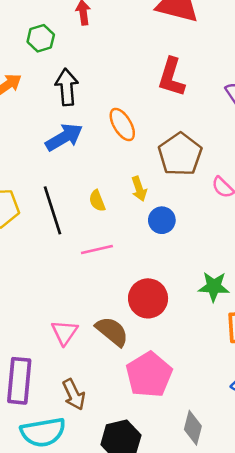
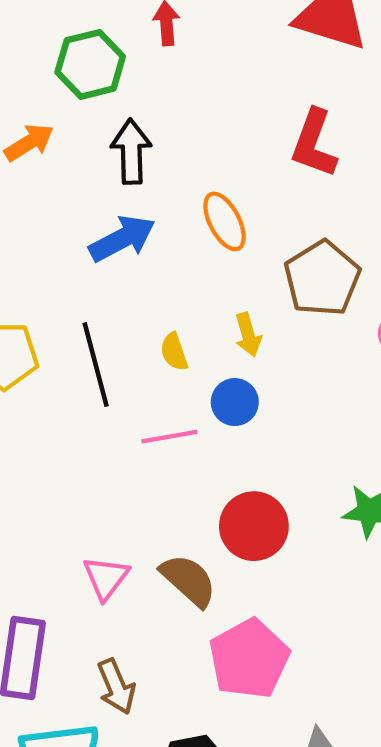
green hexagon: (41, 38) -> (90, 64), size x1.4
blue circle: (162, 220) -> (235, 402), moved

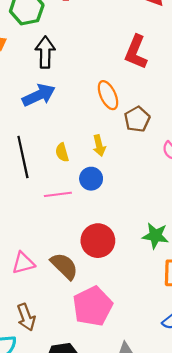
orange ellipse: (225, 221) -> (108, 95), moved
brown pentagon: (322, 278) -> (137, 119), size x0.7
pink triangle: (106, 578) -> (23, 263), turned 35

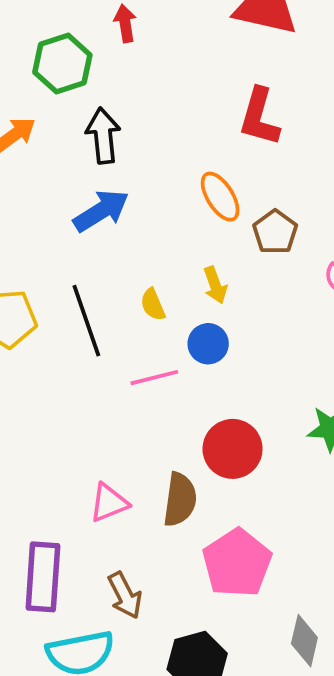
brown semicircle: (64, 266) -> (180, 500), turned 60

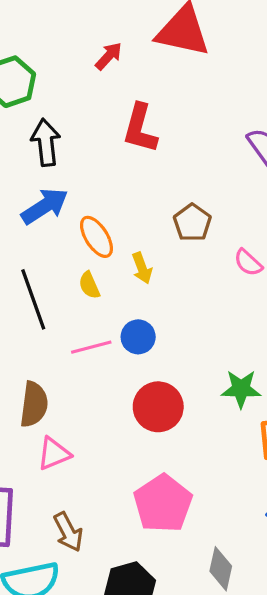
red arrow: (125, 23) -> (109, 56), moved, turned 52
red L-shape: (259, 117) -> (140, 128), moved
orange ellipse: (220, 197) -> (96, 237), moved
blue circle: (208, 344) -> (138, 337), moved
brown semicircle: (180, 500) -> (34, 404), moved

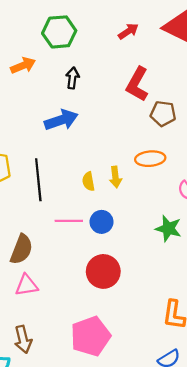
black arrow: (46, 142) -> (72, 78), size x0.7
brown pentagon: (192, 223) -> (163, 114), moved, turned 30
orange ellipse: (96, 237) -> (150, 159), moved, turned -76
yellow semicircle: (89, 285) -> (88, 181), moved
green star: (241, 389) -> (168, 228), moved

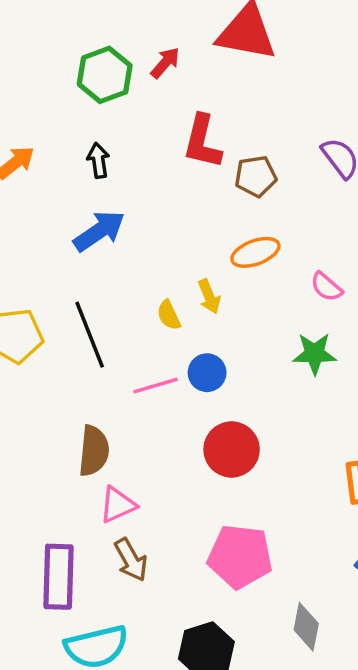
green hexagon: (59, 32) -> (105, 75), moved
pink pentagon: (90, 336) -> (240, 556), turned -30
brown arrow: (23, 339) -> (131, 560), moved

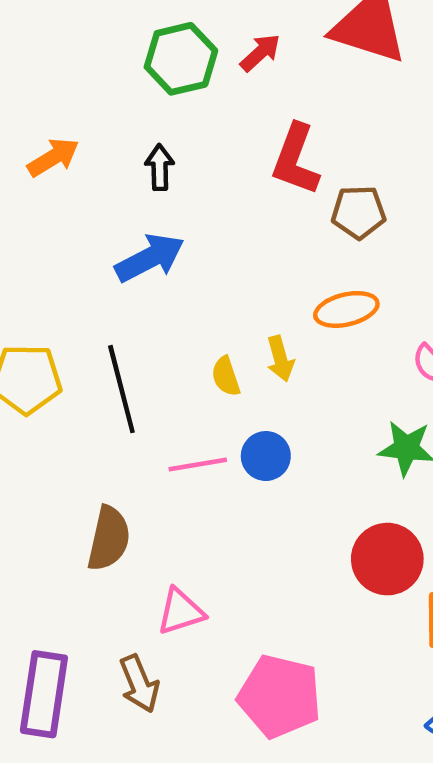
red circle: (232, 449) -> (387, 559), moved
pink triangle: (118, 505) -> (181, 612), moved

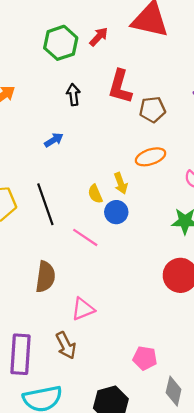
black arrow: (160, 167) -> (73, 95), moved
blue arrow: (150, 258) -> (54, 140), size x0.6
blue circle: (266, 456) -> (116, 212), moved
pink line: (198, 464) -> (85, 237), turned 48
pink pentagon: (280, 696) -> (145, 358), moved, size x0.6

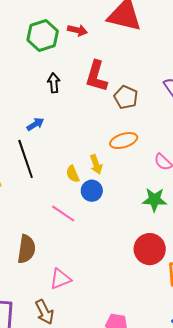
red arrow: (99, 37) -> (77, 30), turned 60
brown pentagon: (152, 109) -> (126, 97), turned 30
black line: (45, 204) -> (26, 159), moved

